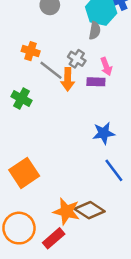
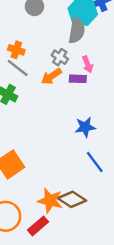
gray semicircle: (95, 31) -> (77, 31), size x1.5
gray line: (51, 70) -> (18, 68), moved
orange arrow: (68, 79) -> (51, 76), turned 55

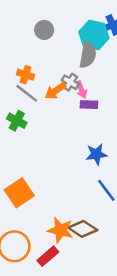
pink arrow: (88, 64) -> (81, 90), moved
orange arrow: (51, 76) -> (55, 91), moved

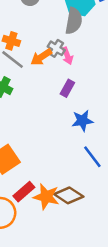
purple rectangle: (89, 105) -> (67, 88), moved, turned -63
red rectangle: (48, 256) -> (24, 192), moved

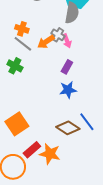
blue star: (82, 121) -> (68, 90), moved
brown diamond: (69, 195) -> (68, 128), moved

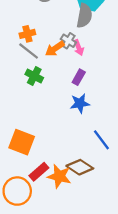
orange cross: (22, 29) -> (27, 34), turned -32
green cross: (15, 66) -> (34, 76), moved
orange square: (17, 124) -> (22, 142), turned -35
brown diamond: (68, 128) -> (80, 167), moved

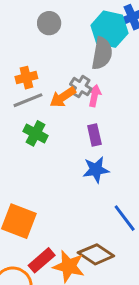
pink arrow: (79, 48) -> (94, 96), turned -147
gray line: (29, 51) -> (28, 100), turned -60
purple rectangle: (79, 77) -> (94, 135), turned -42

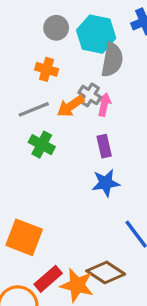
cyan hexagon: (110, 29) -> (96, 34), moved
orange cross: (26, 78) -> (47, 69), moved, turned 30

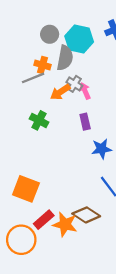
gray semicircle: (112, 60) -> (65, 58), moved
pink arrow: (104, 105) -> (85, 91), turned -35
gray line: (34, 109) -> (33, 78), moved
blue star: (106, 183) -> (102, 149), moved

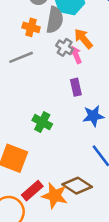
gray line: (33, 78) -> (21, 57), moved
orange arrow: (60, 92) -> (83, 39), moved, turned 84
green cross: (39, 120) -> (42, 122), moved

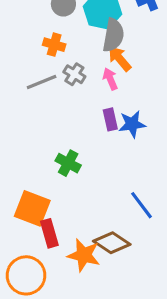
gray semicircle: (55, 20) -> (113, 35), moved
gray cross: (65, 47) -> (74, 74), moved
blue star: (93, 116) -> (132, 124), moved
red rectangle: (32, 191) -> (49, 233), moved, turned -65

